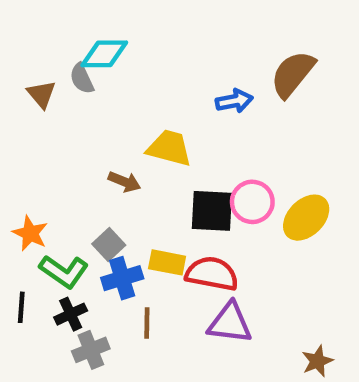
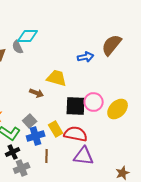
yellow rectangle: (167, 262) -> (56, 129), turned 49

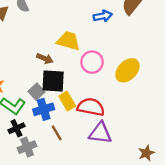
pink circle: (94, 102) -> (92, 62), moved
black square: (76, 106) -> (53, 81), moved
yellow ellipse: (118, 109) -> (127, 70), moved
brown line: (47, 156) -> (57, 133), turned -32

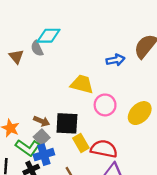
brown arrow: (45, 59) -> (42, 121), moved
gray square: (37, 92) -> (42, 137), moved
blue cross: (44, 109) -> (44, 155), moved

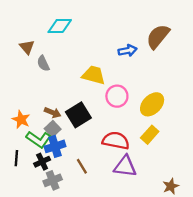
gray semicircle: (37, 48) -> (43, 63), moved
black square: (67, 123) -> (78, 115), turned -35
yellow rectangle: (81, 143) -> (150, 135), moved, turned 72

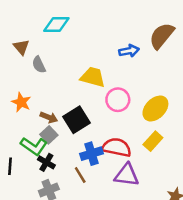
orange star: (21, 120) -> (21, 102), moved
blue cross: (55, 146) -> (91, 154), moved
black cross: (42, 162) -> (46, 162), moved, turned -35

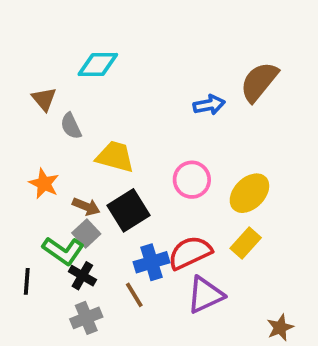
yellow trapezoid: (93, 77) -> (115, 157), moved
red semicircle: (117, 147) -> (190, 253), turned -36
purple triangle: (127, 175) -> (205, 295), turned -32

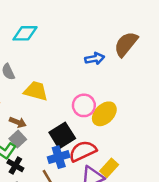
yellow ellipse: (249, 193) -> (104, 114), moved
black square: (128, 210) -> (62, 135), moved
yellow rectangle: (246, 243) -> (109, 168), moved

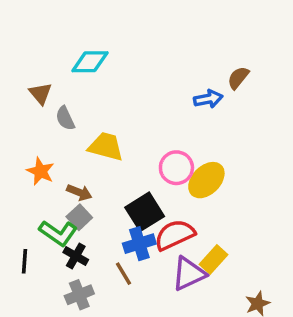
brown semicircle: (126, 44) -> (238, 78), size x0.6
blue arrow: (95, 59) -> (208, 99), moved

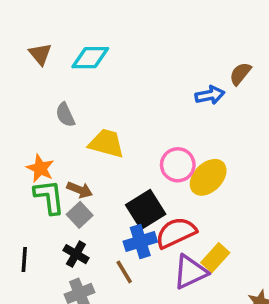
brown triangle: (40, 94) -> (40, 54), moved
green L-shape: (58, 233) -> (49, 197), moved, turned -132

